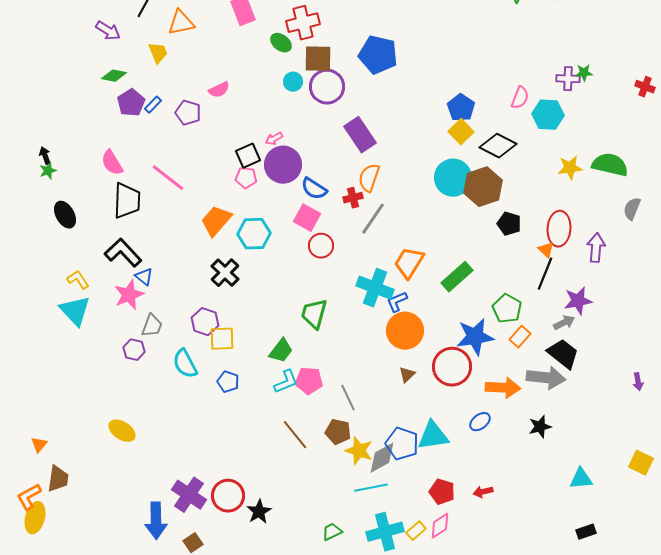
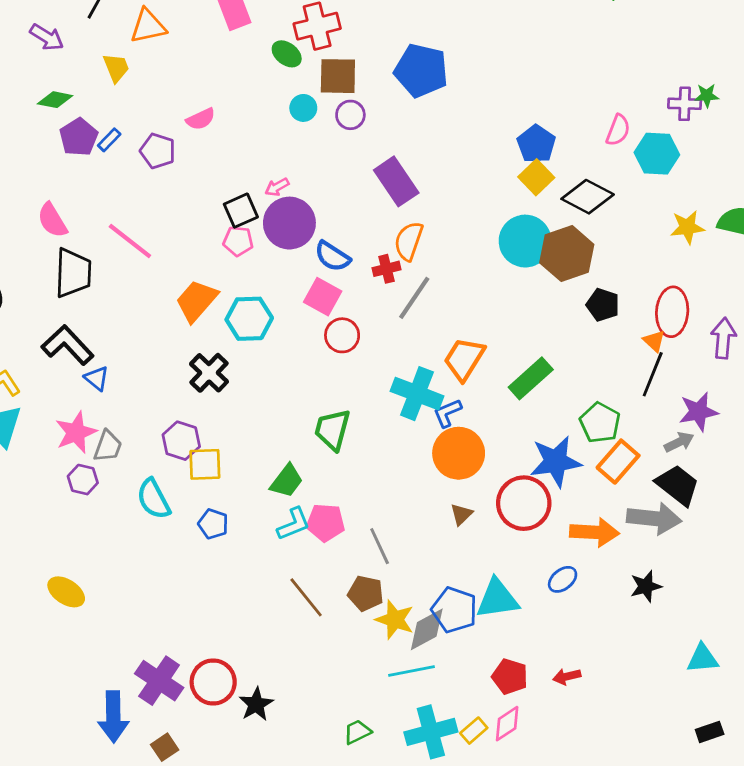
purple circle: (327, 87) -> (350, 115), size x0.6
pink star: (129, 295) -> (76, 432), moved
orange rectangle: (520, 337) -> (618, 462), size x1.4

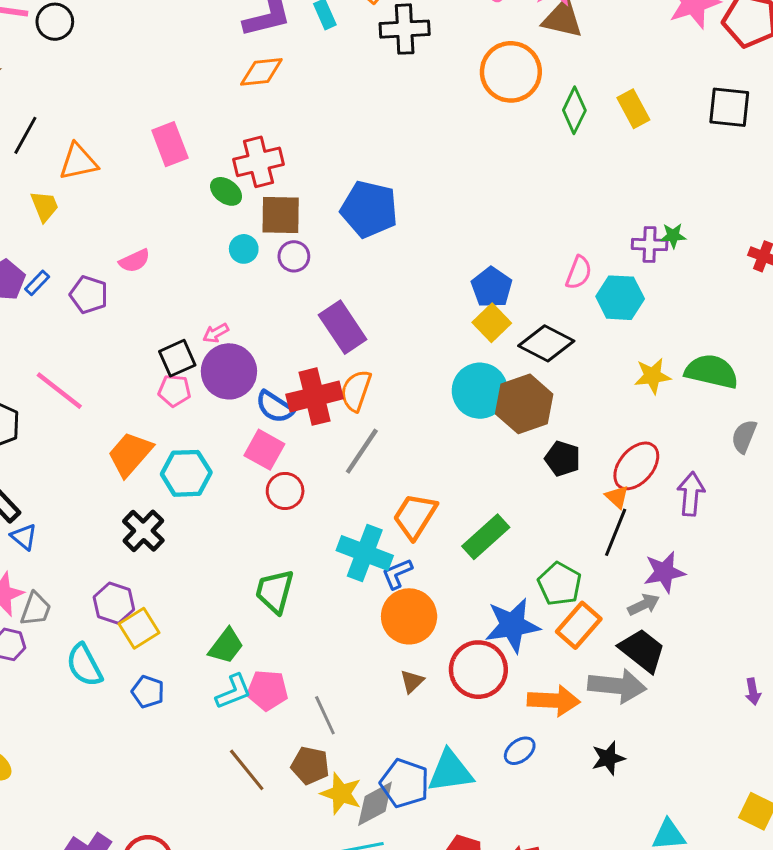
red cross: (386, 269) -> (315, 397), moved, size x1.8
red ellipse: (672, 312) -> (636, 466), turned 36
yellow square: (205, 464) -> (139, 628), turned -30

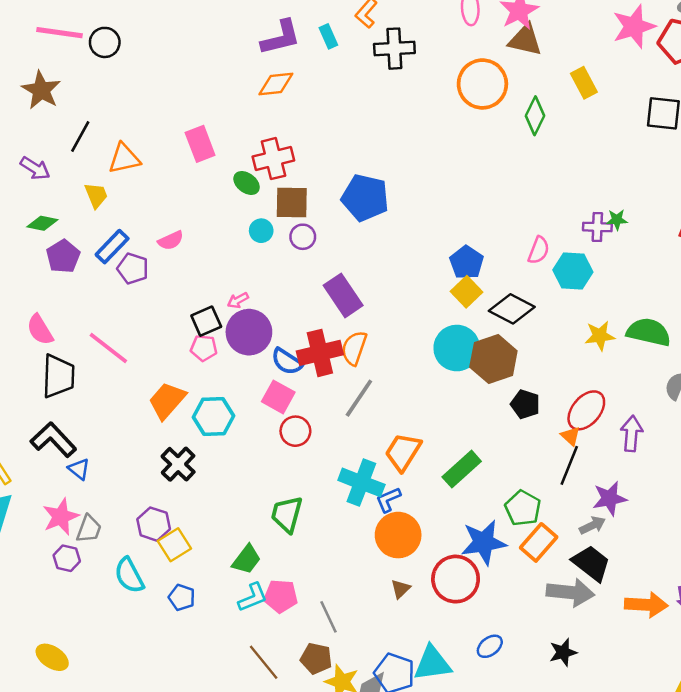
yellow rectangle: (633, 109) -> (584, 83), moved
blue rectangle: (37, 283) -> (112, 247), moved, size x1.6
orange arrow: (554, 701) -> (646, 605), moved

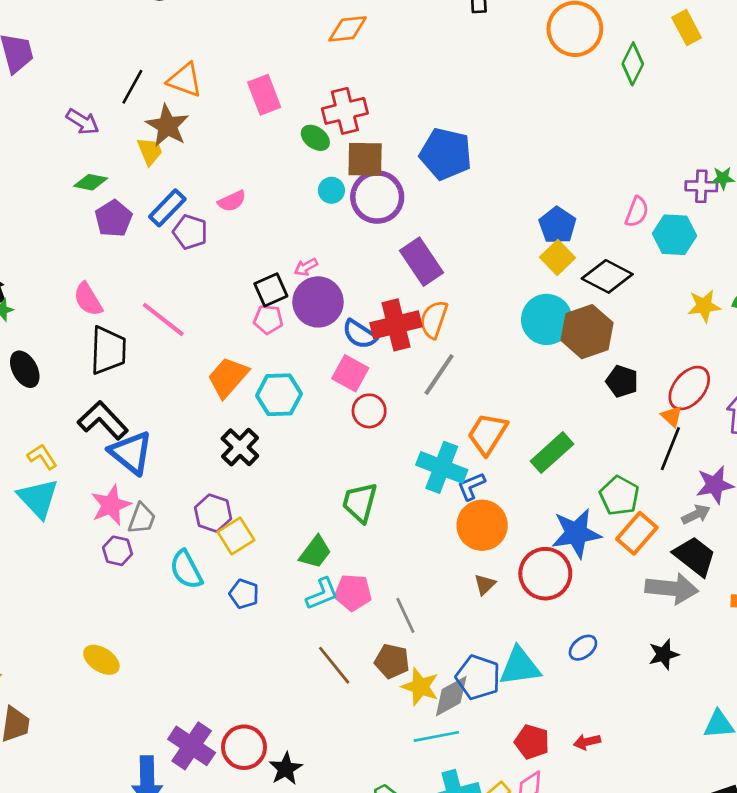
brown star: (41, 90) -> (167, 126), moved
orange triangle: (124, 159) -> (185, 80), moved, turned 32
purple circle: (303, 237) -> (377, 197), size x1.8
blue triangle: (79, 469) -> (131, 453), size x1.8

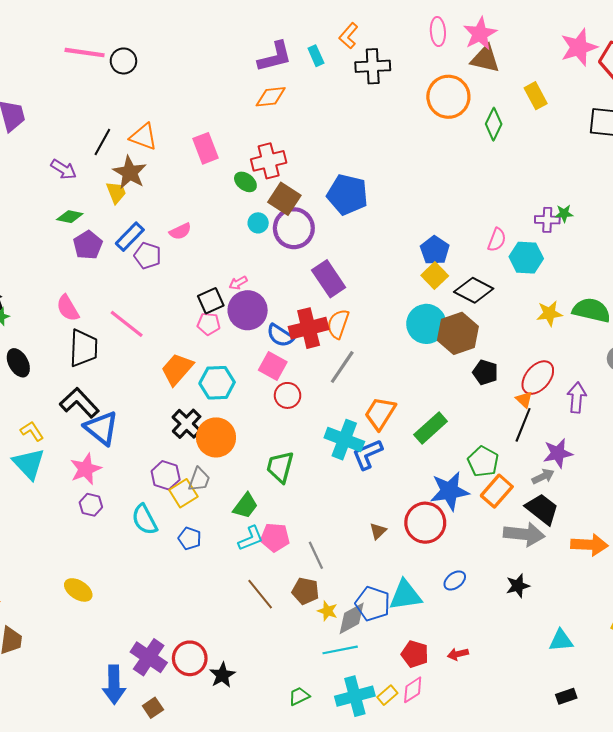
brown square: (365, 159) -> (284, 199), turned 32
blue L-shape: (471, 486) -> (367, 454), size x1.4
gray trapezoid: (142, 519) -> (199, 480), moved
orange circle: (482, 525) -> (216, 437), moved
yellow star: (420, 687) -> (327, 611), size x0.7

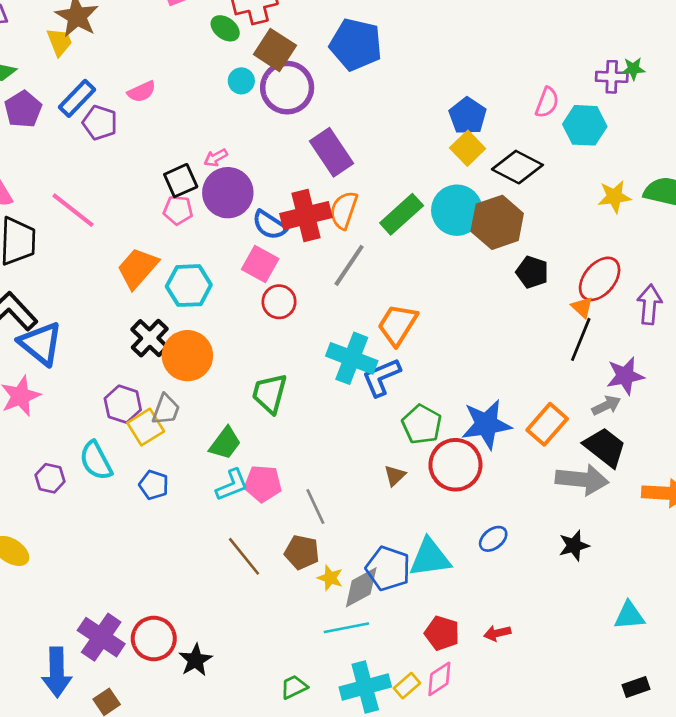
green rectangle: (431, 428) -> (402, 214), moved
green pentagon: (483, 462) -> (422, 424), moved
purple hexagon: (91, 505) -> (50, 478), moved

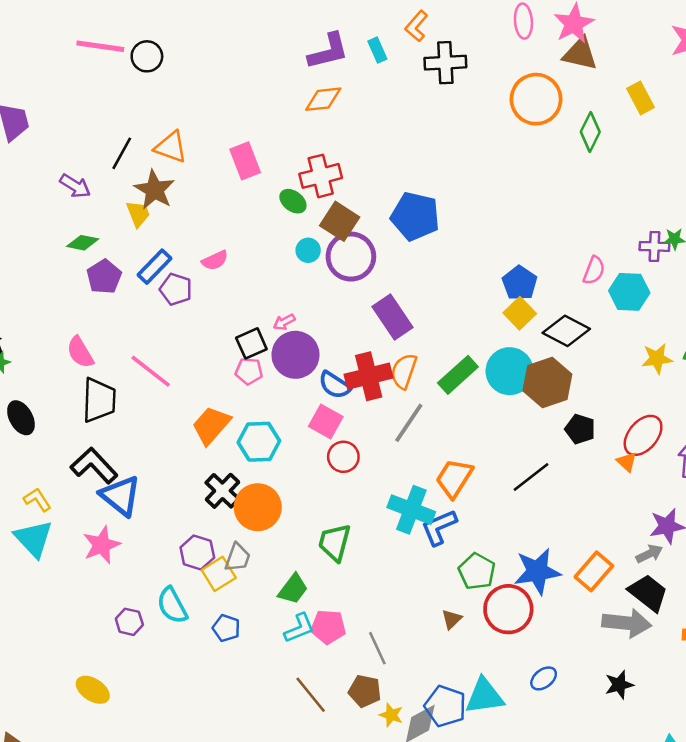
black line: (581, 339) -> (531, 477), moved, turned 30

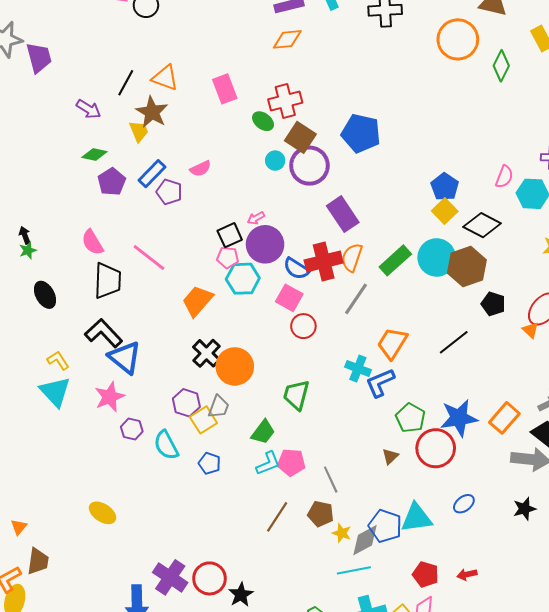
cyan hexagon: (259, 442) -> (243, 279), moved
cyan cross: (411, 510) -> (358, 368), size x0.7
purple hexagon: (129, 622) -> (132, 429), moved
brown line: (311, 695) -> (277, 517), turned 72

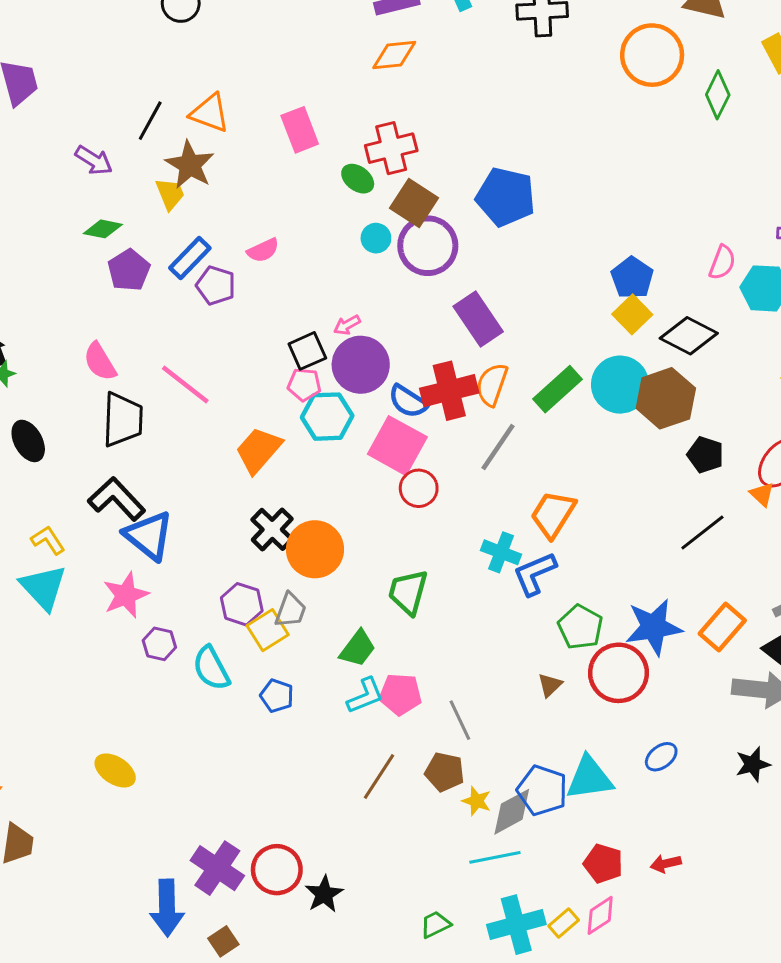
pink square: (289, 298) -> (397, 446), size x1.4
black line: (454, 342) -> (702, 533), moved

